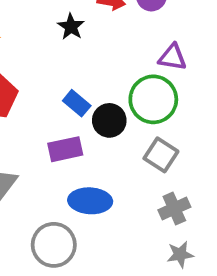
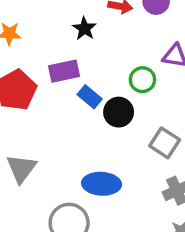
green circle: (153, 99) -> (142, 80), moved, size x0.6
purple rectangle: (65, 149) -> (64, 71), moved

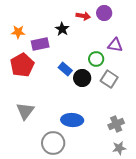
purple rectangle: (64, 71) -> (40, 44), moved
gray square: (165, 143) -> (109, 79), moved

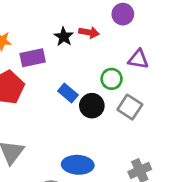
red arrow: (83, 16) -> (89, 32), moved

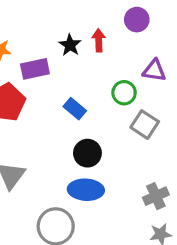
red arrow: (89, 32) -> (99, 40), turned -102
black circle: (92, 106) -> (87, 153), moved

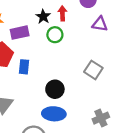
purple triangle: (154, 70) -> (100, 24), moved
green circle: (124, 93) -> (55, 35), moved
blue rectangle: (75, 109) -> (24, 67), moved, turned 56

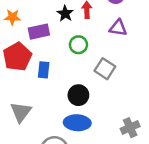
purple triangle: (100, 24) -> (118, 28), moved
green circle: (55, 35) -> (78, 45), moved
gray square: (93, 70) -> (105, 69), moved

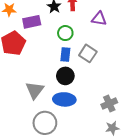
blue rectangle: (44, 70) -> (65, 54), moved
gray triangle: (21, 112) -> (35, 90), moved

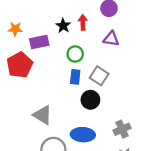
black circle: (65, 76) -> (90, 100), moved
gray triangle: (35, 90) -> (42, 115), turned -36
blue ellipse: (64, 99) -> (83, 135), moved

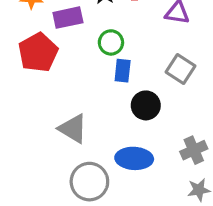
green circle: (75, 54) -> (111, 42), moved
gray square: (99, 76) -> (181, 69), moved

